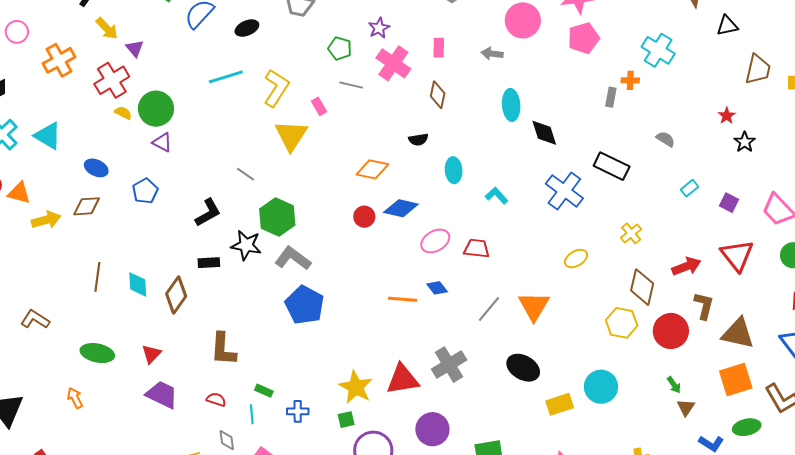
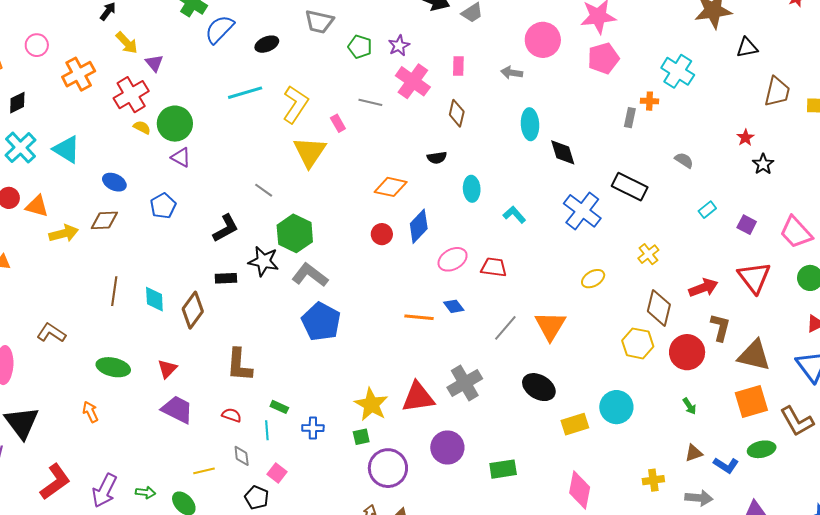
green pentagon: (340, 48) -> (360, 47), moved
blue diamond: (401, 208) -> (419, 226), turned -60
brown triangle: (686, 407) -> (694, 453), moved, turned 36

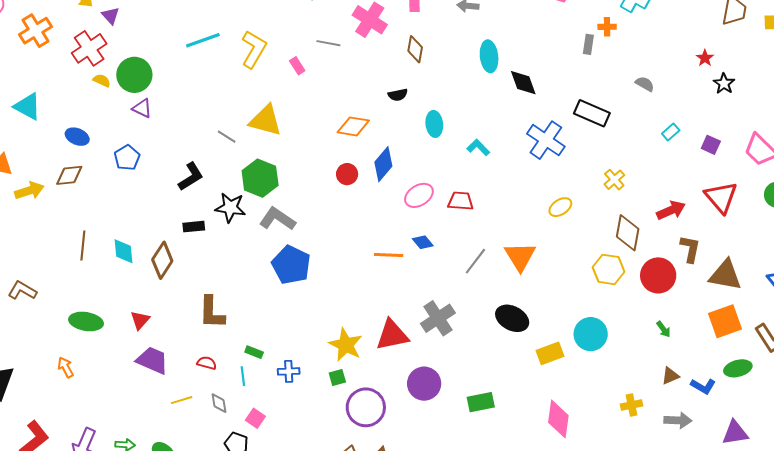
yellow triangle: (310, 152) -> (265, 120), moved, turned -45
yellow line: (204, 471) -> (182, 400), moved

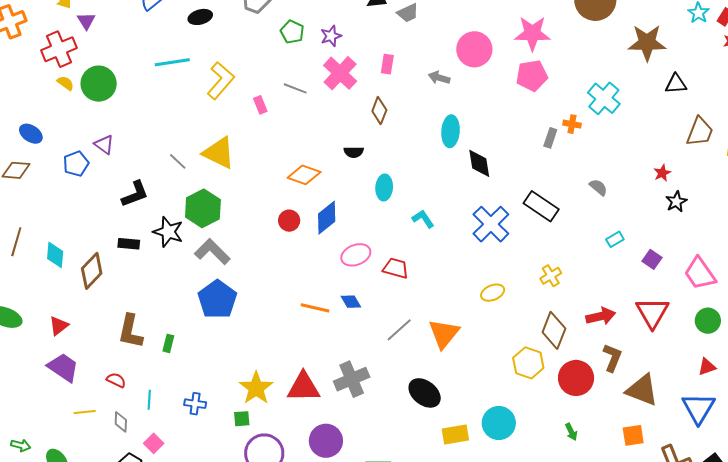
purple triangle: (142, 108) -> (104, 144), moved
orange square: (725, 321) -> (633, 435), size x0.7
green rectangle: (254, 352) -> (168, 343), moved, turned 72

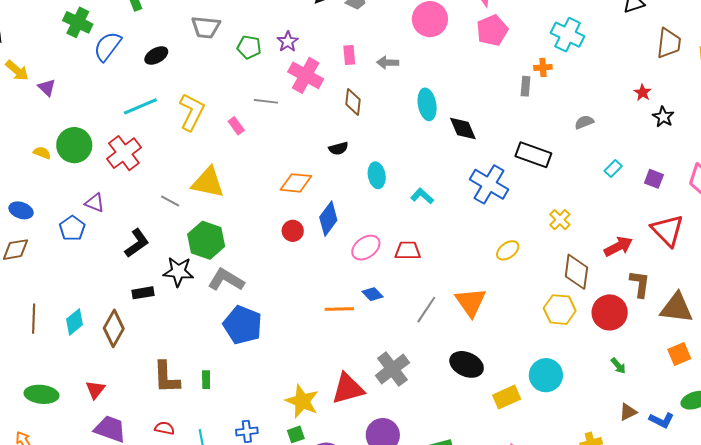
red cross: (59, 49) -> (124, 153), moved
gray arrow: (439, 78) -> (388, 63), moved
gray semicircle: (598, 187) -> (584, 122), turned -48
cyan diamond: (55, 255) -> (74, 322), turned 60

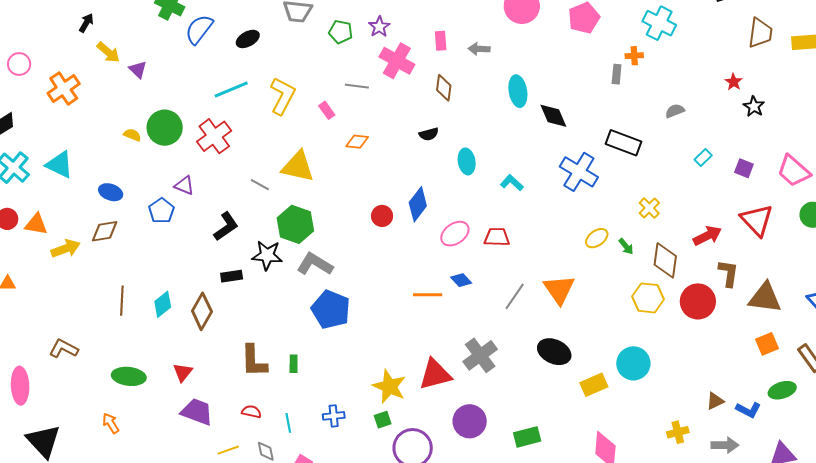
orange diamond: (296, 183) -> (357, 142), moved, size x0.7
green arrow: (618, 366) -> (626, 246), moved

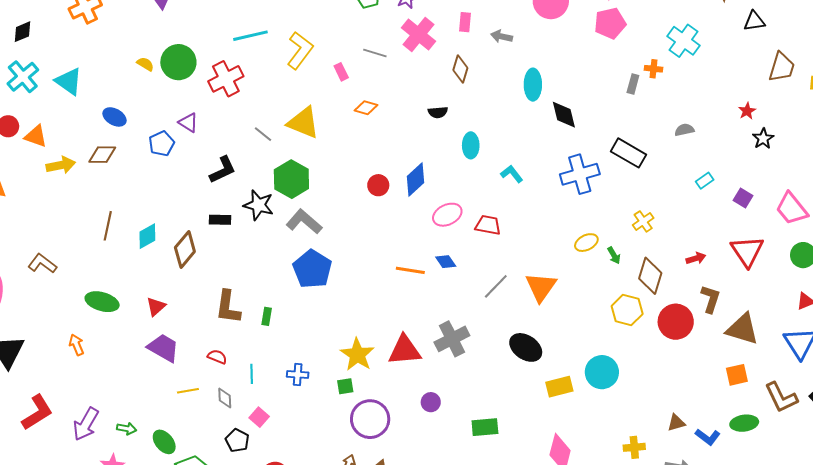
blue cross: (579, 172) -> (580, 174), turned 33
red arrow: (707, 236) -> (696, 258), size x0.7
purple circle: (470, 421) -> (431, 402), size x0.6

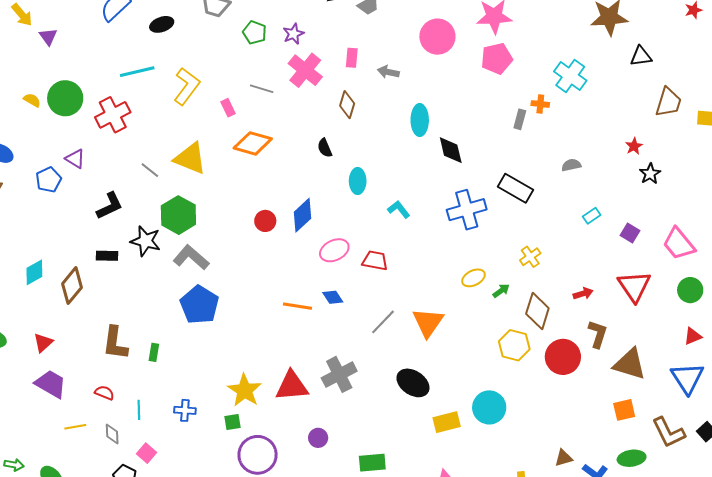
orange diamond: (366, 108) -> (253, 143), size x1.6
black semicircle: (438, 112) -> (325, 148), turned 72
green arrow: (614, 255) -> (501, 291), turned -96

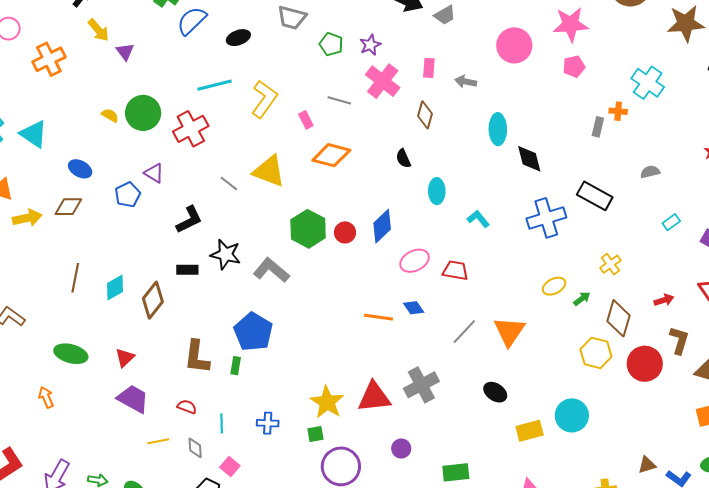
pink pentagon: (497, 59) -> (574, 66), size x0.7
green hexagon: (178, 215) -> (308, 229), moved
blue pentagon: (199, 305) -> (253, 332), moved
black ellipse: (413, 383) -> (495, 392), size x0.7

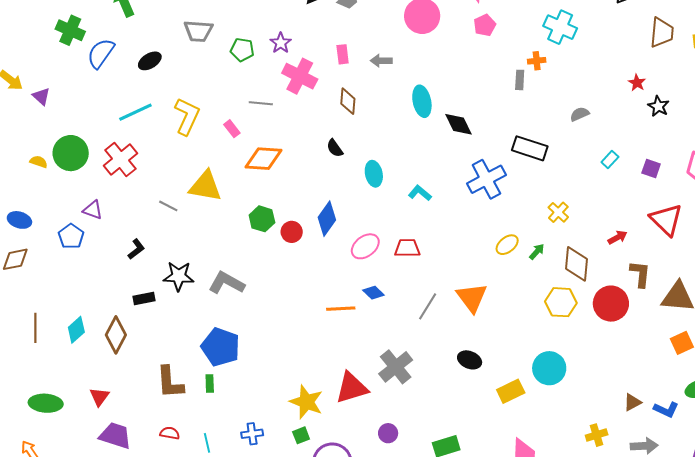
black L-shape: (189, 220) -> (136, 249), size x0.7
green hexagon: (308, 229) -> (262, 219), moved, size x0.7

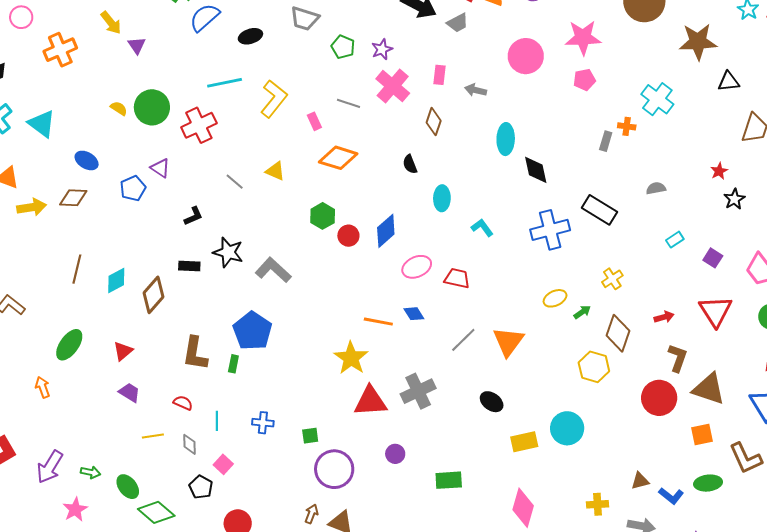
yellow triangle: (205, 186) -> (275, 171), size x0.6
red circle: (611, 304) -> (659, 398), moved
yellow star: (306, 402) -> (351, 358), moved
green ellipse: (46, 403) -> (69, 345), turned -72
purple trapezoid: (115, 436) -> (129, 393), size x0.7

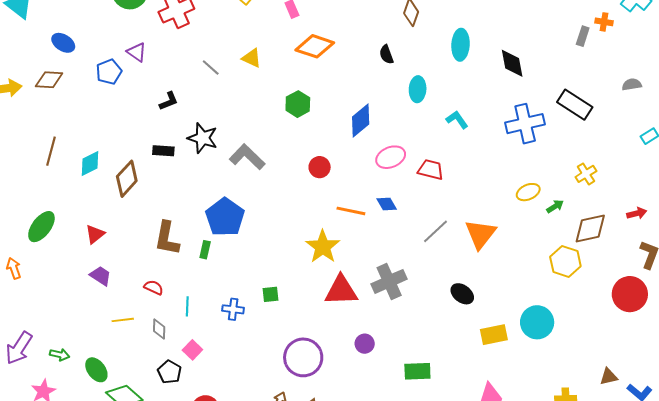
cyan ellipse: (506, 139) -> (461, 45), moved
red circle: (348, 236) -> (320, 167), moved
brown diamond: (618, 333) -> (590, 228), turned 57
green square: (310, 436) -> (270, 294), moved

